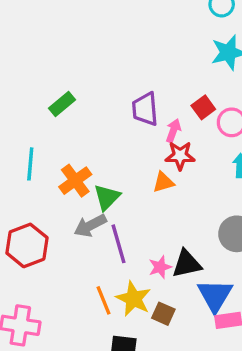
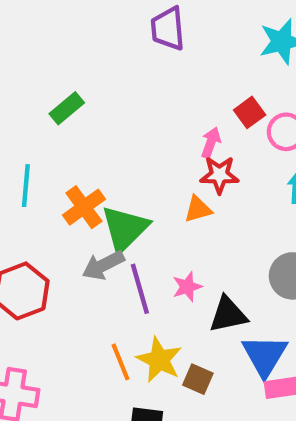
purple trapezoid: (145, 109) -> (168, 29), moved
green triangle: (107, 197) -> (125, 229), size x1.4
pink star: (160, 267) -> (187, 287), moved

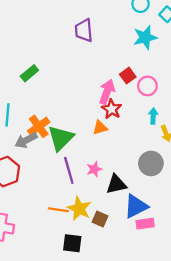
pink arrow: (211, 143) -> (107, 92), size x1.5
red star: (219, 175) -> (112, 109), turned 30
gray arrow: (103, 265) -> (26, 140), moved
blue triangle: (265, 355) -> (136, 206), turned 32
orange line: (120, 362) -> (58, 210), turned -60

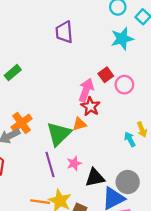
cyan arrow: (153, 116) -> (130, 139), moved, turned -32
green triangle: (61, 138) -> (59, 134), moved
gray circle: (151, 163) -> (128, 182), moved

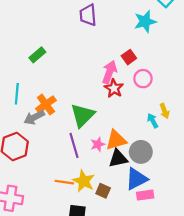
pink circle: (124, 85) -> (143, 79), moved
orange triangle: (79, 124) -> (116, 140), moved, size x1.5
gray circle: (128, 182) -> (141, 152), moved

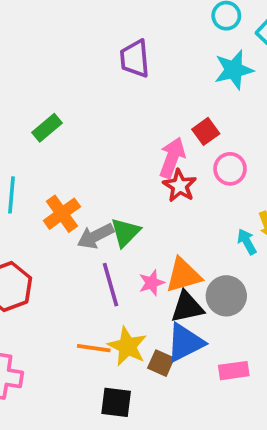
green triangle: (83, 115) -> (125, 232), size x0.7
gray arrow: (34, 117) -> (96, 236), moved
blue triangle: (136, 179) -> (185, 343), moved

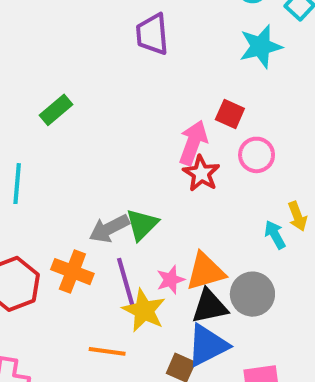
red square: (206, 131) -> (230, 114), turned -30
orange cross: (62, 214) -> (72, 272), moved, turned -33
yellow star: (127, 346) -> (144, 310), moved

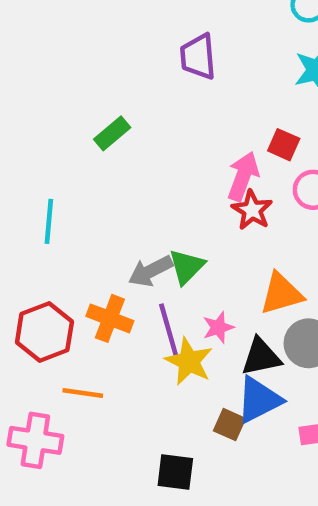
green rectangle: (56, 110) -> (112, 133), moved
orange triangle: (205, 272) -> (281, 294), moved
orange line: (107, 351) -> (83, 393), moved

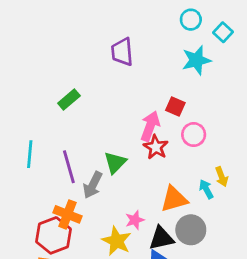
green triangle: (187, 267) -> (115, 163), moved
gray arrow: (151, 271) -> (93, 185), turned -36
purple line: (169, 330) -> (69, 167), moved
red hexagon: (44, 332) -> (53, 235), moved

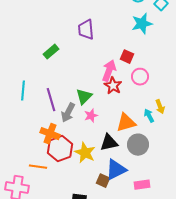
purple trapezoid: (122, 52) -> (86, 30), moved
pink star: (135, 220) -> (91, 116), moved
red hexagon: (53, 235) -> (60, 149), moved
black triangle: (161, 238) -> (109, 143), moved

